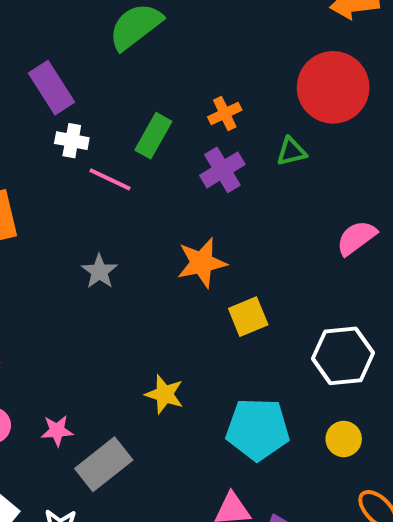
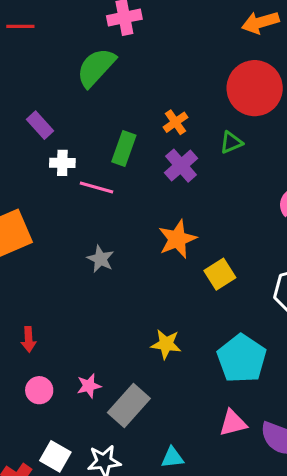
purple rectangle: (51, 88) -> (40, 125), size x0.7
cyan pentagon: (258, 429) -> (242, 359), turned -30

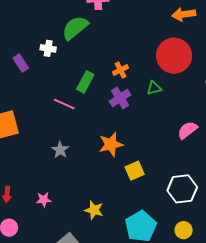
purple rectangle: (40, 125) -> (21, 63), moved
white cross: (62, 163) -> (48, 48), moved
pink star: (89, 386) -> (44, 200), moved

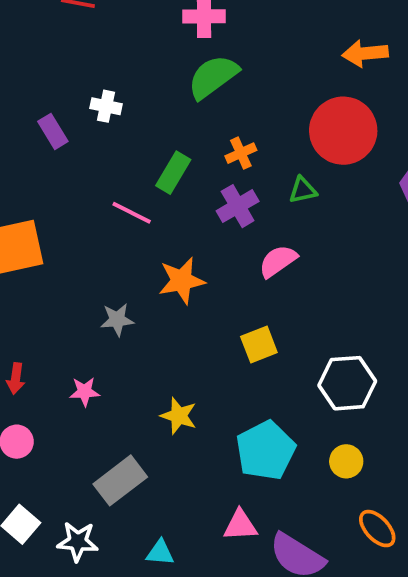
green semicircle: (75, 28) -> (213, 77), moved
pink semicircle: (187, 130) -> (278, 261), moved
orange star: (111, 144) -> (182, 281), moved
gray star: (60, 150) -> (117, 320), moved, turned 30

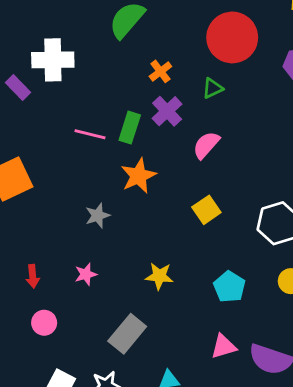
white cross: (106, 106) -> (53, 60), size x1.8
green rectangle: (173, 173) -> (130, 128), moved
cyan pentagon: (266, 450) -> (229, 287), size x0.7

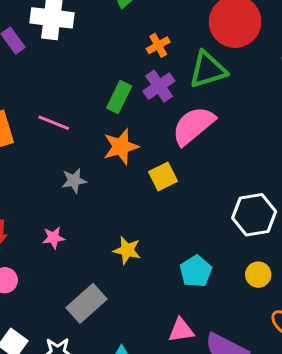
green triangle: (212, 88) -> (208, 70), size x1.8
pink line: (90, 134) -> (54, 123), moved
pink semicircle: (206, 145) -> (193, 126), size x1.5
yellow square: (206, 210) -> (163, 176), moved

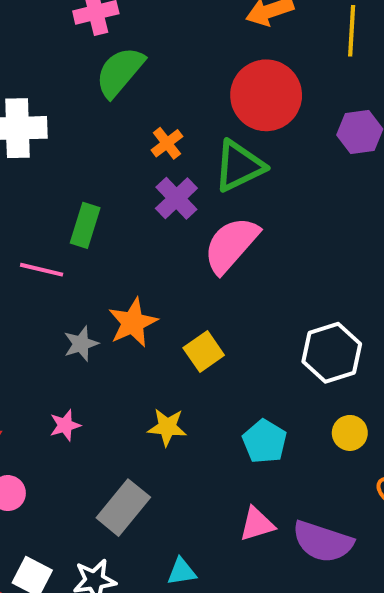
green rectangle: (119, 97) -> (85, 225), moved
orange star: (121, 147) -> (133, 323), moved
yellow square: (163, 176) -> (204, 352), moved

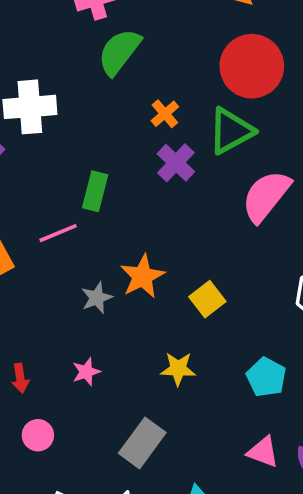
pink semicircle: (231, 245) -> (266, 196), moved
pink line: (42, 270) -> (58, 233), turned -33
pink triangle: (257, 524) -> (263, 452), turned 40

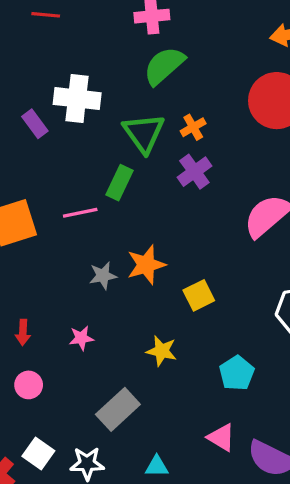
green triangle: (231, 131) -> (144, 133), moved, turned -48

